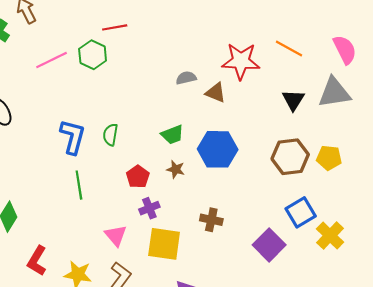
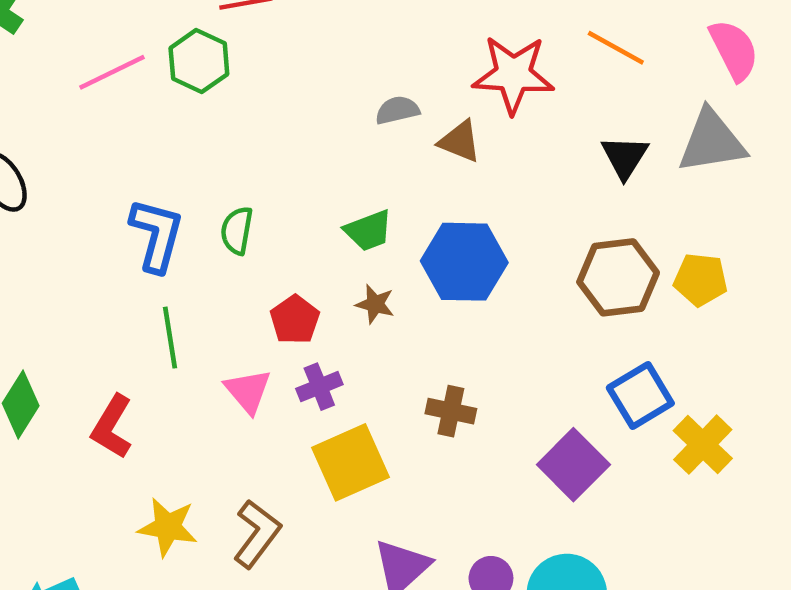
pink triangle: (116, 236) -> (248, 391), moved
yellow square: (164, 244) -> (351, 462), turned -32
red L-shape: (37, 261) -> (112, 427), moved

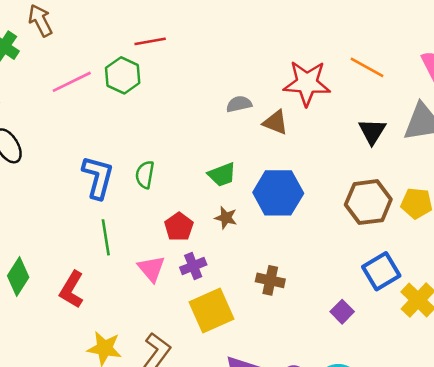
purple square: (573, 465) -> (342, 312), size x0.6

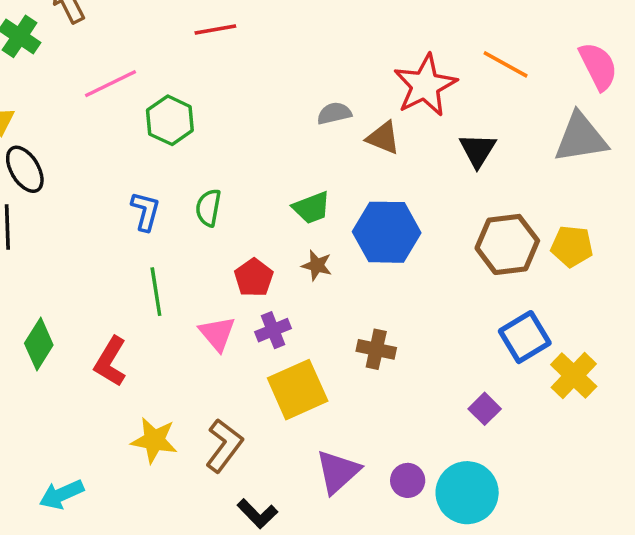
green hexagon: (123, 75) -> (170, 120), moved
red star: (307, 83) -> (425, 85), turned -30
black triangle: (372, 131) -> (478, 150), moved
blue L-shape: (98, 177) -> (145, 211), size x0.7
purple square: (342, 312) -> (485, 409), moved

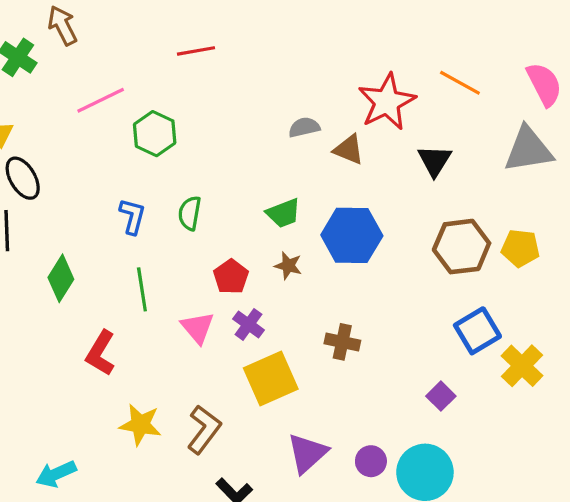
purple cross: (273, 330) -> (248, 324), turned -32
green diamond: (39, 344) -> (61, 278), moved

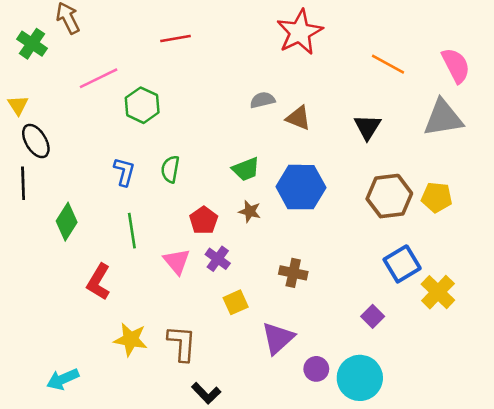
red star: (387, 102) -> (300, 32), moved
yellow square: (271, 379) -> (236, 302), size x0.6
brown L-shape: (204, 429) -> (182, 343), turned -33
purple triangle: (307, 453) -> (278, 338), moved

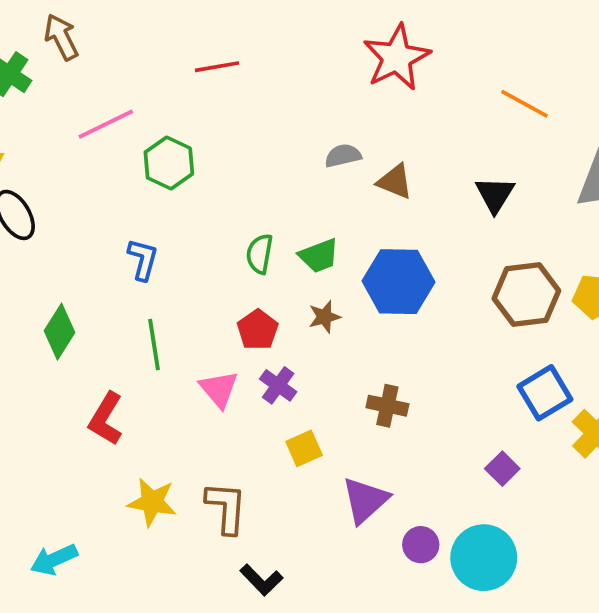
green semicircle: (170, 169) -> (260, 254), moved
brown star: (250, 211) -> (324, 317), turned -30

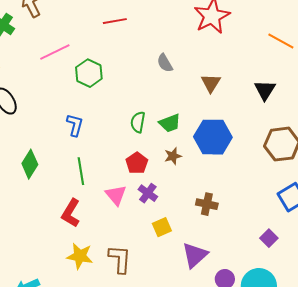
gray semicircle: (343, 156) -> (165, 63), moved, turned -108
brown triangle: (395, 182) -> (211, 83), turned 40
red L-shape: (106, 419) -> (71, 213), moved

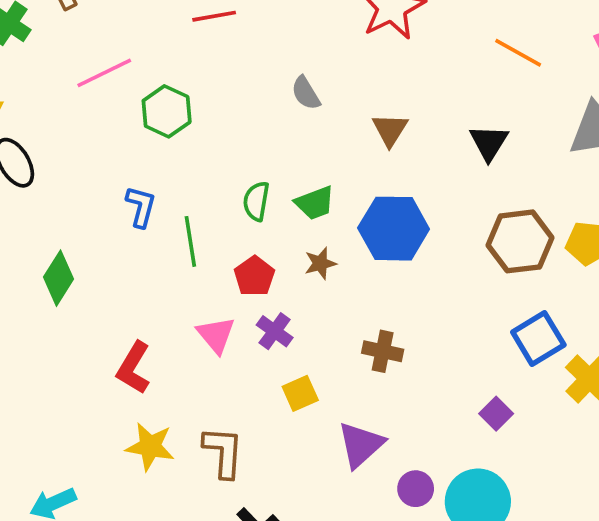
green line: (81, 171) -> (190, 241), moved

